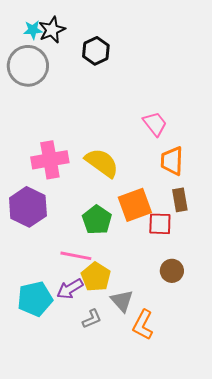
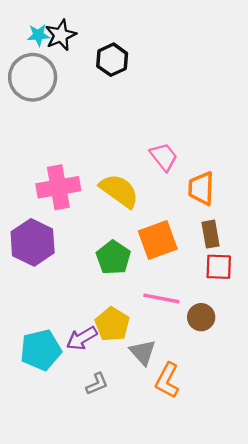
pink trapezoid: (155, 124) -> (164, 157), moved
red square: (160, 224) -> (219, 267), moved
pink line: (76, 256) -> (161, 298), moved
gray L-shape: (92, 319) -> (97, 384), moved

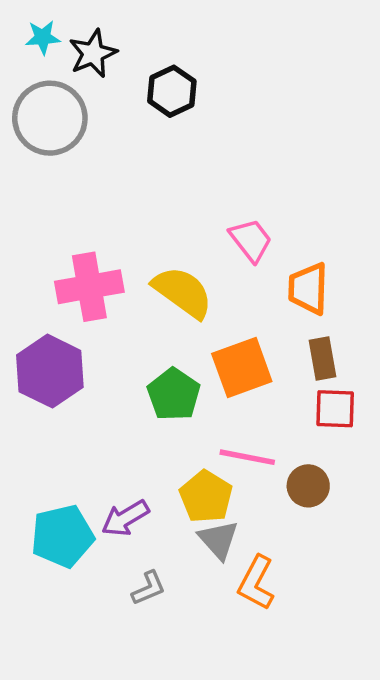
cyan star: (38, 35) -> (43, 37), moved
yellow pentagon: (112, 324) -> (206, 497), moved

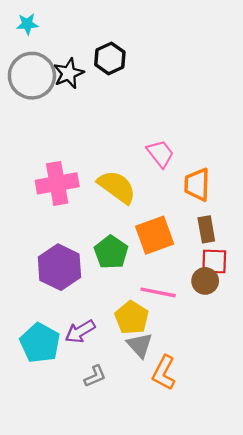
black star: (93, 54) -> (69, 73), moved
purple hexagon: (50, 371) -> (59, 267), moved
brown circle: (308, 486) -> (205, 281), moved
cyan pentagon: (62, 536) -> (40, 343), turned -30

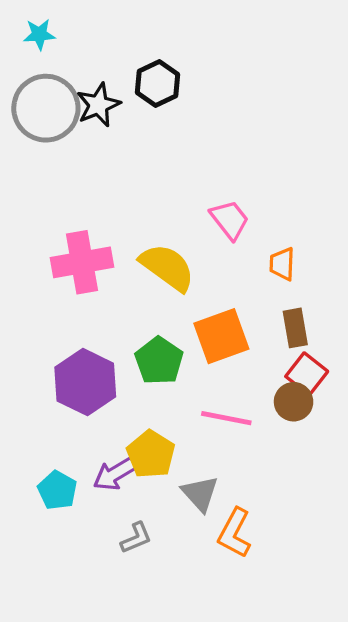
orange trapezoid: (197, 185) -> (282, 264), size x0.7
red square: (214, 261) -> (307, 374), turned 36
yellow pentagon: (132, 318) -> (151, 454), moved
cyan pentagon: (40, 343) -> (57, 490), size x0.7

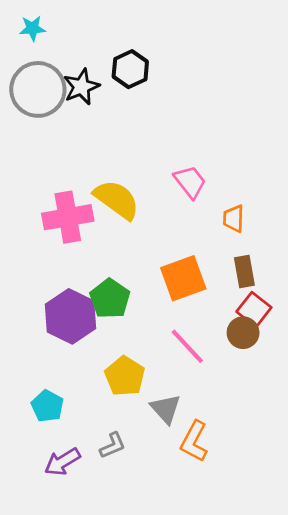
yellow semicircle: (167, 267) -> (117, 200), moved
green pentagon: (159, 361) -> (110, 299), moved
pink line: (226, 418) -> (187, 346), turned 36
purple arrow: (115, 474) -> (62, 462), moved

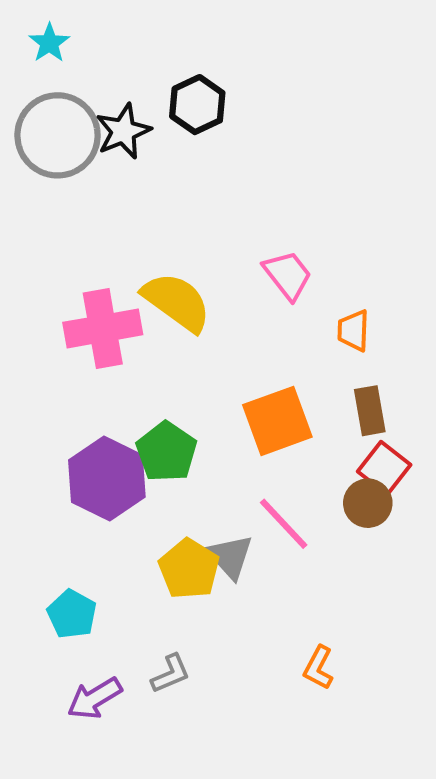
cyan star: (32, 28) -> (49, 43), turned -30
gray triangle: (166, 409) -> (230, 557), moved
orange L-shape: (194, 441) -> (318, 668), moved, size x0.7

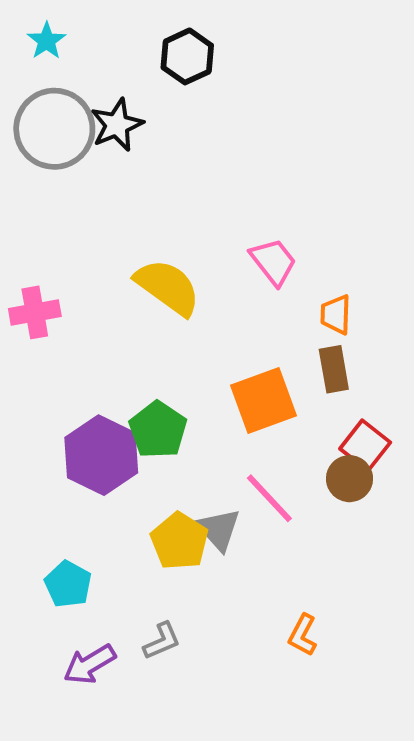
black hexagon: (197, 105) -> (187, 56), moved
pink cross: (103, 329) -> (35, 312), moved, size x0.7
brown rectangle: (370, 411) -> (334, 369), moved

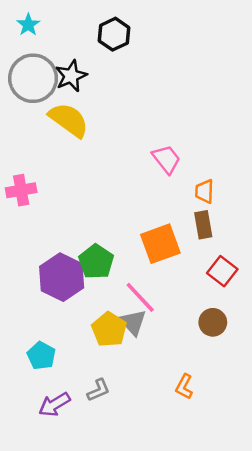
yellow semicircle: (168, 287) -> (69, 120), moved
brown circle: (349, 479) -> (213, 322), moved
pink line: (269, 498) -> (140, 297), moved

